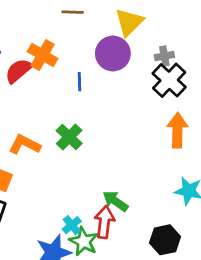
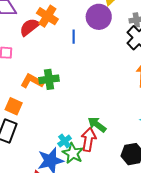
green cross: (69, 137) -> (49, 79), moved, turned 36

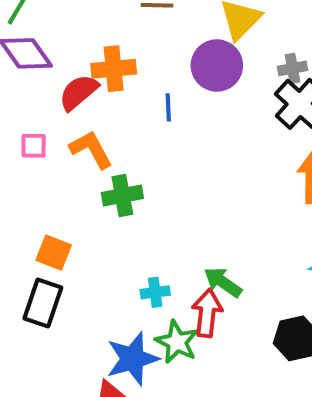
orange cross: (47, 16) -> (114, 69), turned -35
orange L-shape: (32, 81) -> (91, 149), moved, turned 35
cyan cross: (65, 141) -> (155, 292), moved, turned 32

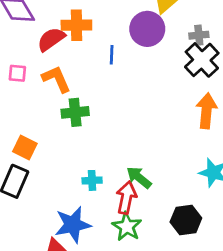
green star: (177, 342) -> (127, 227), moved

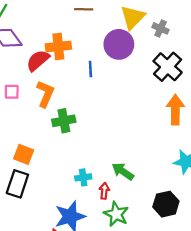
gray cross: (199, 35) -> (161, 28), moved, turned 35
orange L-shape: (56, 79) -> (45, 94), turned 52
red arrow: (126, 198) -> (104, 191), moved, size x0.6

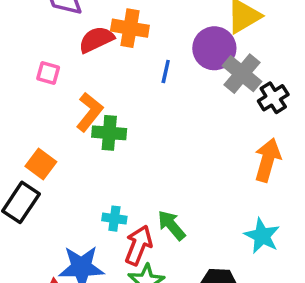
gray cross: (161, 28) -> (242, 74), moved, size x1.6
black cross: (168, 67) -> (273, 98), size x0.7
orange L-shape: (45, 94) -> (90, 112), moved
red arrow: (104, 191) -> (139, 245), size x1.6

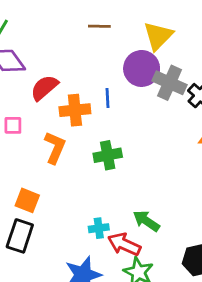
orange cross: (130, 28) -> (75, 110), moved
green cross: (109, 133) -> (108, 155), moved
red arrow: (139, 245) -> (124, 244), turned -72

